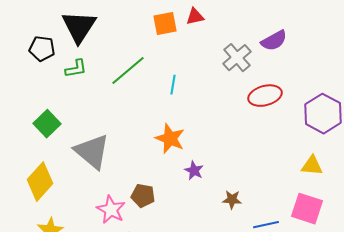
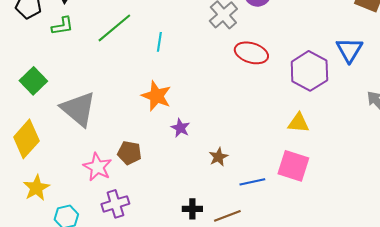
red ellipse: (265, 96) -> (251, 53), turned 32
brown star: (232, 200) -> (218, 157), turned -30

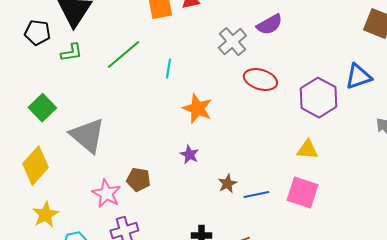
blue triangle: (349, 50) -> (358, 77), turned 40
orange star: (156, 96) -> (197, 109), moved
blue line: (252, 182) -> (256, 195), moved

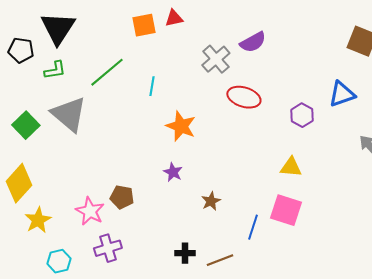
purple hexagon: (318, 98) -> (302, 115), size x0.6
gray triangle: (87, 136) -> (69, 114), moved
blue line: (256, 195) -> (253, 227), moved, turned -60
yellow star: (45, 215) -> (38, 220), moved

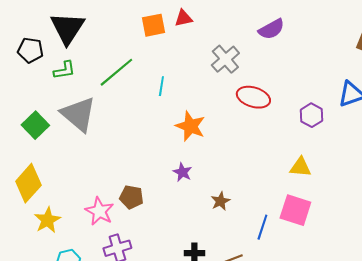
purple semicircle: (253, 42) -> (271, 29), moved

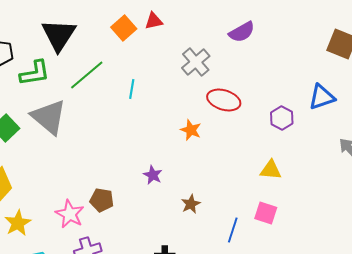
orange square: (153, 25) -> (124, 28), turned -30
black triangle: (67, 28) -> (59, 35), moved
green L-shape: (64, 70) -> (35, 73), size x1.4
orange star: (190, 126) -> (191, 130), moved, size x0.7
pink square: (295, 210) -> (266, 213), size x0.7

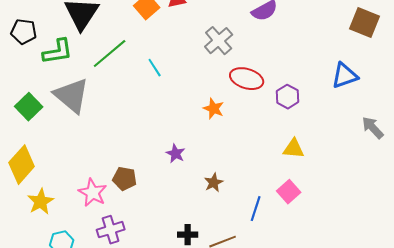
cyan line: (132, 89) -> (155, 68), turned -42
purple hexagon: (282, 118) -> (288, 97), moved
pink square: (266, 213) -> (289, 192), turned 30

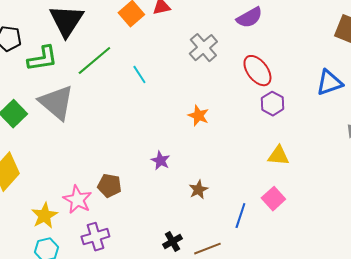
red ellipse: (247, 79) -> (257, 71), moved, turned 36
yellow star: (41, 202) -> (44, 216), moved
black cross: (188, 235) -> (172, 242), turned -30

